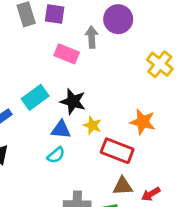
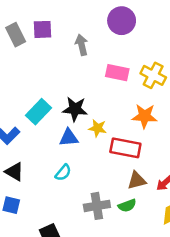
purple circle: (118, 19) -> (122, 21), moved
pink rectangle: (67, 54) -> (117, 73), moved
yellow cross: (160, 64) -> (153, 75), moved
cyan semicircle: (56, 155) -> (63, 173), moved

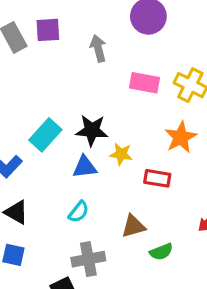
orange star: (145, 116) -> (181, 137), turned -30
red rectangle: (125, 148) -> (157, 178), size x0.7
brown triangle: (137, 180) -> (133, 226), moved
gray cross: (97, 206) -> (88, 259), moved

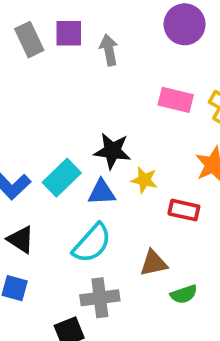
gray arrow: (98, 48) -> (109, 50), moved
cyan rectangle: (45, 135) -> (62, 178), moved
cyan semicircle: (79, 212) -> (92, 243), size x1.6

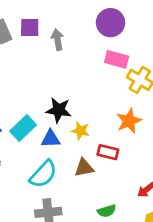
pink rectangle: (176, 100) -> (117, 59), moved
brown triangle: (153, 263) -> (84, 168), moved

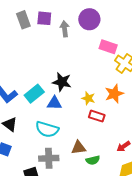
purple circle: (111, 23) -> (89, 19), moved
yellow star: (81, 131) -> (88, 98), moved
brown triangle: (84, 168) -> (79, 148), moved
cyan semicircle: (43, 174) -> (47, 129), turned 60

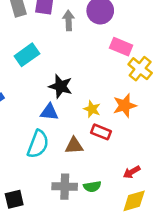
cyan rectangle: (34, 94) -> (27, 55), moved
cyan semicircle: (47, 129) -> (38, 144), turned -90
brown triangle: (79, 148) -> (74, 146), moved
gray cross: (49, 158) -> (65, 187), moved

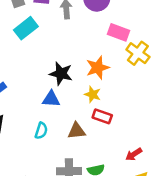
cyan rectangle: (27, 55) -> (26, 28), moved
orange star: (125, 106) -> (98, 68), moved
cyan semicircle: (38, 144) -> (41, 131), size x0.6

